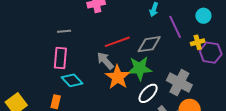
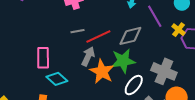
gray line: (64, 31) -> (77, 31), moved
yellow cross: (198, 42) -> (179, 30), turned -32
gray arrow: (105, 61) -> (88, 56), turned 72

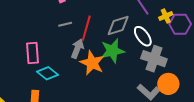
yellow cross: (179, 30) -> (166, 16), turned 32
red line: (98, 37) -> (86, 28), turned -45
white ellipse: (134, 85) -> (143, 36), moved, turned -70

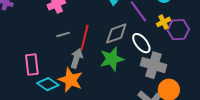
orange star: (92, 63) -> (71, 80), moved

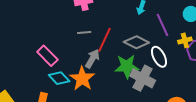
gray diamond: (116, 33) -> (136, 42), turned 35
pink rectangle: (32, 65) -> (47, 56), turned -50
gray cross: (153, 65) -> (143, 78), moved

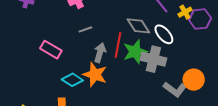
red line: (105, 40) -> (118, 45), moved
gray diamond: (136, 42) -> (138, 26), turned 45
pink rectangle: (47, 56) -> (51, 50), moved

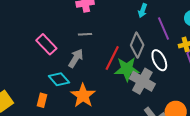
gray diamond: (138, 26) -> (137, 45), turned 40
gray arrow: (100, 53) -> (76, 58), moved
orange star: (95, 75) -> (83, 96), moved

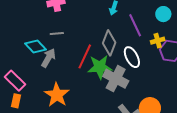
pink rectangle: (46, 44) -> (15, 81), moved
cyan diamond: (59, 79) -> (35, 46), moved

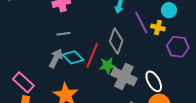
yellow cross: (158, 41) -> (158, 28), moved, turned 32
cyan diamond: (35, 46) -> (73, 57), moved
white ellipse: (132, 57) -> (154, 81), moved
green star: (100, 67) -> (108, 65), size x0.7

